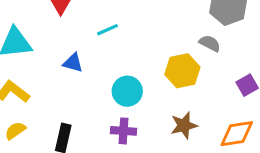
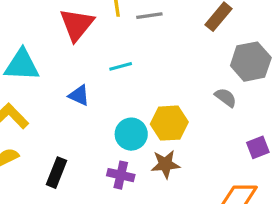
yellow hexagon: (182, 71) -> (169, 123), moved
brown star: (184, 125) -> (165, 164), moved

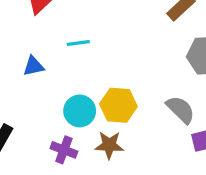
blue triangle: (79, 95) -> (34, 66), turned -45
gray semicircle: (226, 97) -> (181, 110), moved, size x1.4

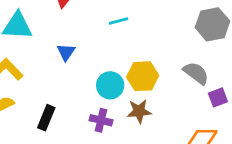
cyan line: (78, 43) -> (119, 21), moved
blue triangle: (34, 66) -> (66, 52), turned -36

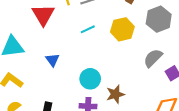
gray semicircle: (196, 73) -> (153, 58), turned -72
yellow hexagon: (143, 76) -> (122, 29), moved

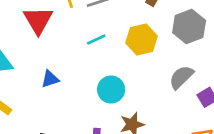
blue triangle: (53, 60) -> (50, 79), turned 48
cyan circle: (90, 79) -> (111, 89), moved

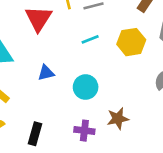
cyan circle: (111, 89) -> (86, 87), moved

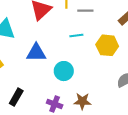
blue triangle: (46, 73) -> (36, 53), size x1.5

